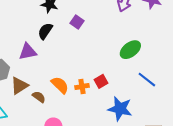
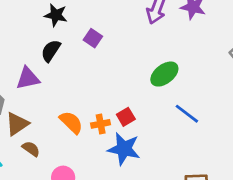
brown semicircle: (39, 97) -> (31, 149), moved
blue star: (120, 109) -> (124, 149), moved

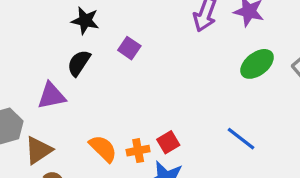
green ellipse: (164, 74) -> (257, 64), moved

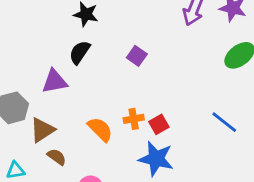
purple square: (129, 48) -> (137, 56), moved
orange cross: (138, 151) -> (134, 119), moved

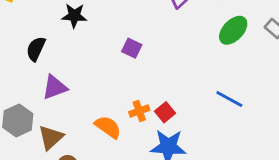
black semicircle: (80, 52) -> (36, 49), moved

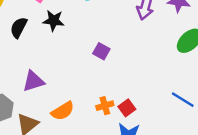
black semicircle: (36, 49) -> (19, 27), moved
orange semicircle: (108, 127) -> (63, 111), moved, turned 110

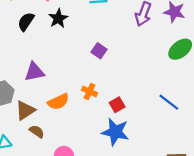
black star: (54, 21) -> (58, 18), turned 30
orange cross: (105, 106) -> (89, 91), moved, turned 35

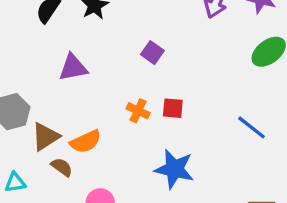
purple triangle: (34, 72) -> (73, 67), moved
orange semicircle: (58, 102) -> (86, 142), moved
red square: (117, 105) -> (173, 108), moved, turned 35

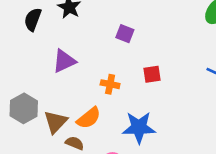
orange cross: (138, 111) -> (110, 84), moved
blue star: (174, 169) -> (139, 127), moved

